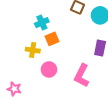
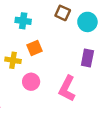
cyan cross: (42, 23) -> (23, 21), moved, turned 32

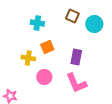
purple rectangle: (87, 58) -> (76, 57), moved
pink L-shape: (67, 89) -> (76, 83), turned -50

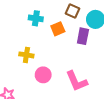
orange square: (47, 47) -> (58, 29), moved
purple rectangle: (76, 57) -> (83, 36), moved

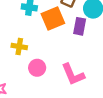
orange square: (58, 29) -> (53, 19), size x1.5

